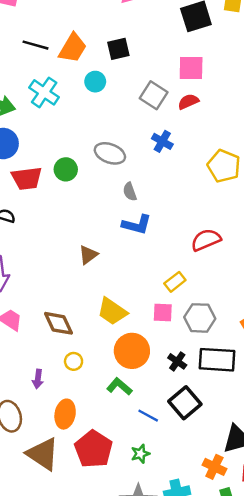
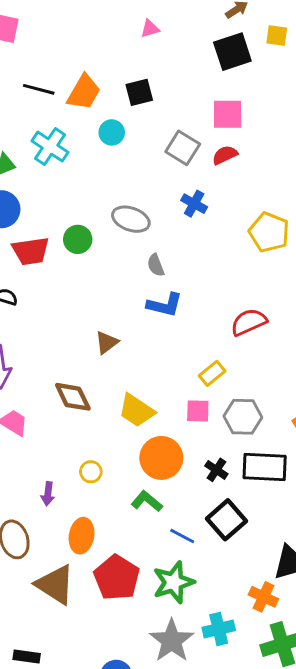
brown diamond: (58, 323) -> (73, 397), moved
green star: (140, 454) -> (173, 582), size x1.8

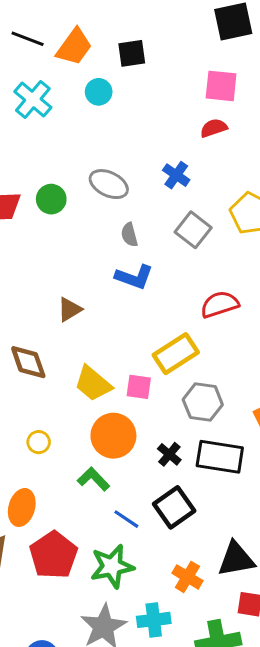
gray square: (183, 148) -> (193, 230), moved
yellow rectangle: (212, 373) -> (176, 354), size x1.6
pink square: (198, 411) -> (139, 387), moved
orange cross: (263, 597) -> (187, 577), moved

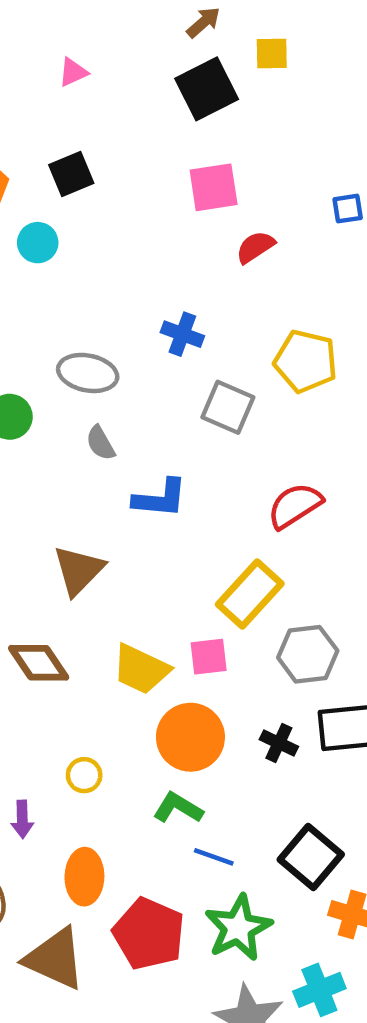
red semicircle: (214, 128) -> (255, 247), moved
gray semicircle: (129, 235) -> (100, 443), moved
brown triangle: (70, 309) -> (78, 570), size x1.4
black square: (174, 507) -> (311, 857), moved
blue line: (126, 519) -> (214, 857), moved

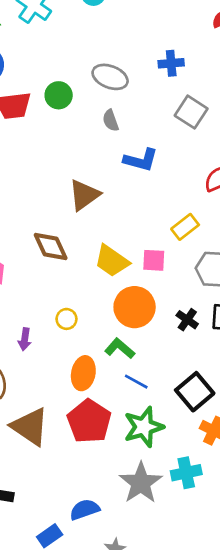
blue cross: (182, 334) -> (171, 63), turned -35
yellow rectangle: (250, 594) -> (185, 227), size x0.7
orange ellipse: (84, 877) -> (83, 373), moved

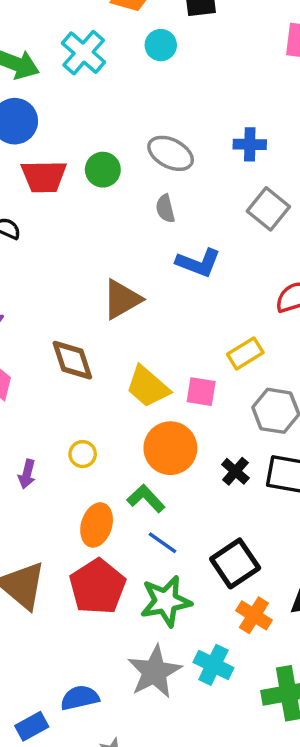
cyan cross: (186, 473) -> (213, 665), turned 32

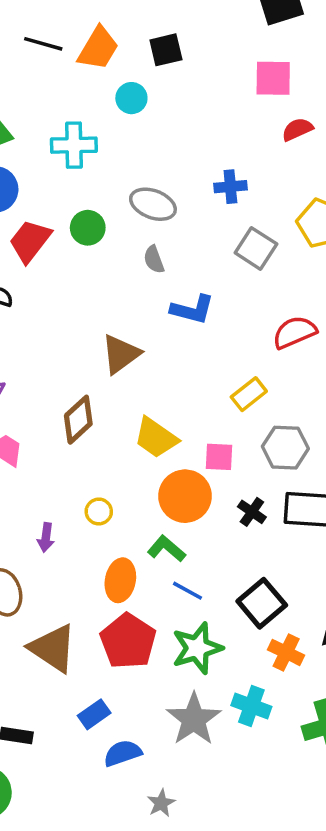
cyan cross: (84, 53) -> (74, 145), moved, turned -36
red trapezoid: (44, 176) -> (30, 241), turned 135
brown diamond: (72, 360) -> (78, 420), turned 72
pink square: (201, 392) -> (219, 457), moved
blue rectangle: (32, 726) -> (94, 714), moved

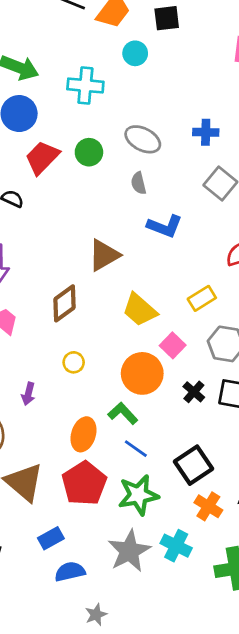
yellow trapezoid: (156, 438) -> (140, 310), moved
pink square: (219, 457) -> (173, 345), turned 35
yellow circle: (99, 512) -> (74, 362), moved

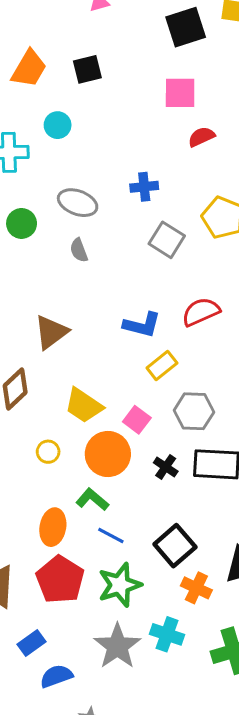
cyan circle: (135, 53) -> (58, 125), moved
blue L-shape: (165, 226) -> (142, 325), moved
yellow trapezoid: (140, 310) -> (84, 405), moved
yellow circle: (74, 362) -> (48, 452), moved

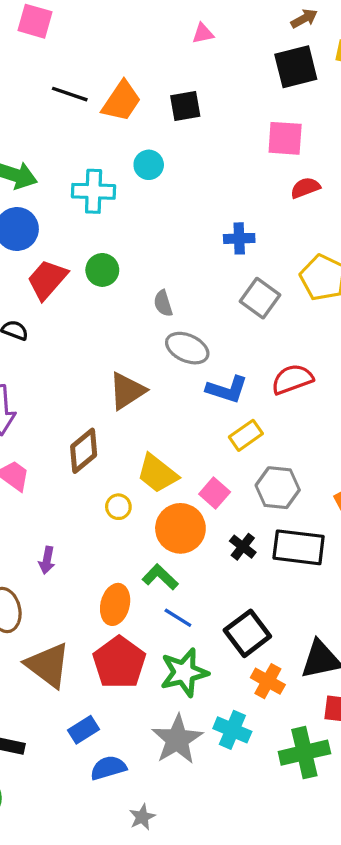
gray ellipse: (78, 203) -> (187, 348), moved
yellow circle: (48, 452) -> (118, 507), moved

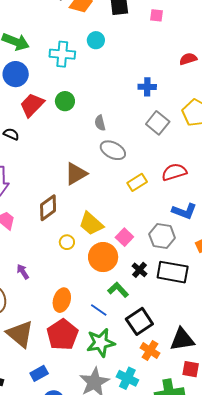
pink square: (285, 138) -> (157, 15), moved, size x0.6
blue L-shape: (227, 389) -> (184, 211), moved
yellow rectangle: (246, 435) -> (137, 182), moved
purple arrow: (47, 560) -> (23, 272), turned 133
green L-shape: (160, 577) -> (118, 290), moved

